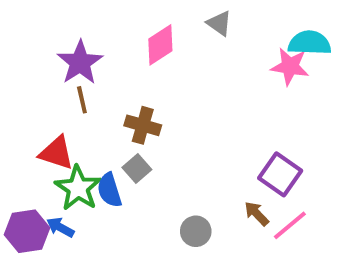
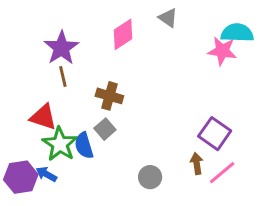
brown arrow: (257, 214) -> (197, 164), turned 35

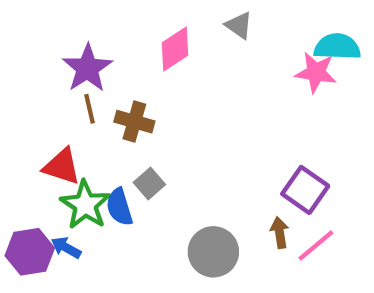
brown cross: (109, 96) -> (134, 122), moved
gray circle: (150, 177) -> (213, 252), size x1.5

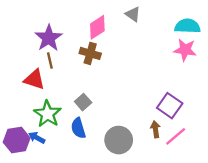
pink star: (316, 72) -> (185, 50), moved
brown cross: (134, 122) -> (90, 53), moved
red triangle: (62, 166) -> (34, 80), moved
blue semicircle: (119, 207) -> (78, 128), moved

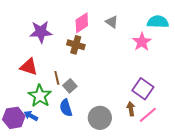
gray triangle: (133, 14) -> (112, 22), moved
purple star: (49, 38) -> (41, 32), turned 30
pink star: (185, 50) -> (142, 42), moved, turned 30
brown line: (50, 61) -> (57, 78), moved

